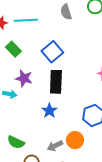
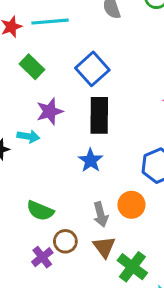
purple star: (24, 78) -> (50, 111), turned -30
gray arrow: (55, 146) -> (101, 214), turned -77

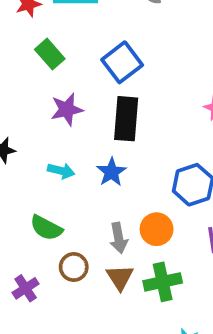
cyan arrow: (28, 136) -> (61, 171), moved
purple cross: (42, 257) -> (26, 288), moved
green cross: (132, 267) -> (163, 282), moved, turned 36

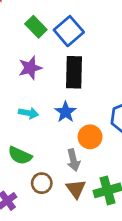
green rectangle: (50, 54) -> (36, 27), moved
orange circle: (157, 229) -> (90, 137), moved

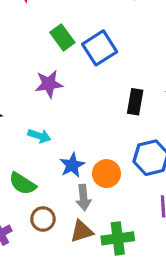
black rectangle: (74, 72) -> (135, 102), moved, size x0.7
blue star: (66, 112) -> (72, 165), moved
brown triangle: (76, 189) -> (82, 231), turned 40

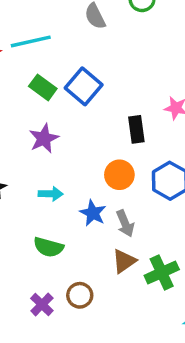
orange circle: (106, 174) -> (119, 175), moved
gray arrow: (83, 198) -> (125, 223), moved
brown circle: (43, 219) -> (80, 295), moved
brown triangle: (82, 231) -> (124, 261), moved

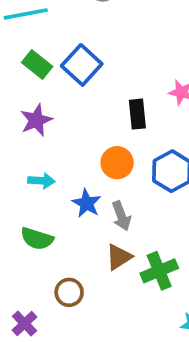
purple cross: (42, 304) -> (25, 323), moved

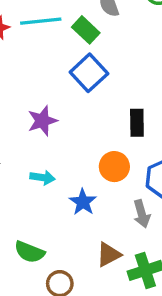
green rectangle: (37, 65) -> (86, 30), moved
gray arrow: (121, 216) -> (142, 214), moved
green semicircle: (37, 239) -> (29, 252), moved

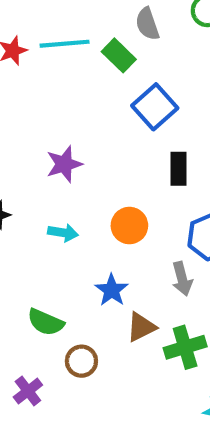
blue square: (89, 73) -> (155, 107), moved
orange circle: (114, 167) -> (129, 226), moved
blue star: (83, 202) -> (112, 290), moved

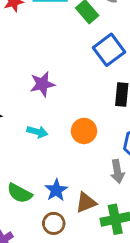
blue star: (112, 290) -> (56, 190), moved
brown circle: (81, 361) -> (54, 223), moved

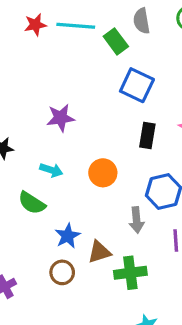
blue square: (109, 50) -> (137, 85), turned -32
green semicircle: (20, 193) -> (32, 203), moved

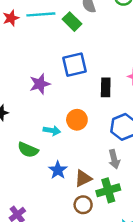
blue square: (137, 85) -> (74, 65), moved, turned -30
cyan arrow: (51, 170) -> (52, 131), moved
gray arrow: (137, 220) -> (114, 159), moved
brown circle: (62, 272) -> (83, 205), moved

